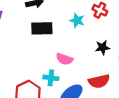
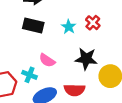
black star: (102, 47) -> (86, 59), size x1.5

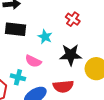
cyan star: (69, 27) -> (45, 37), moved

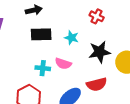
cyan cross: (18, 77) -> (43, 68), moved

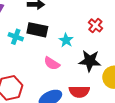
cyan cross: (43, 68) -> (16, 37), moved

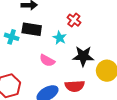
red cross: (95, 25) -> (74, 20), moved

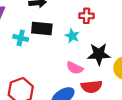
red cross: (74, 20) -> (86, 16), turned -32
pink semicircle: (47, 61) -> (75, 68), moved

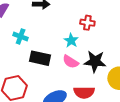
black rectangle: (42, 28) -> (40, 58), moved
pink semicircle: (75, 68) -> (71, 62), moved

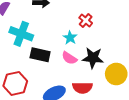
red cross: (87, 23) -> (86, 20), turned 32
cyan cross: (21, 36) -> (21, 34), size x1.6

